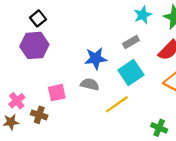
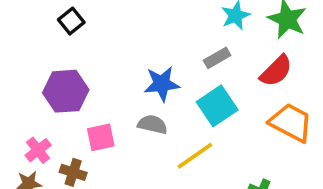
purple hexagon: (34, 45) -> (66, 91), moved

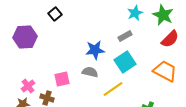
black square: (71, 21) -> (55, 14), moved
red semicircle: (276, 71) -> (170, 39), moved
purple hexagon: (66, 91) -> (25, 37), moved

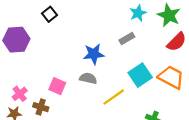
cyan square: (125, 62) -> (140, 75), moved
pink square: (62, 79) -> (57, 86), turned 35

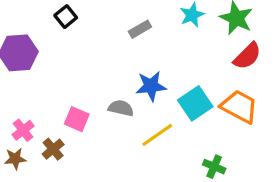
gray rectangle: (127, 39) -> (140, 29), moved
blue star: (94, 54) -> (151, 86), moved
brown cross: (41, 107) -> (53, 149), turned 32

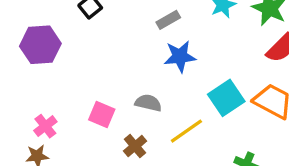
blue star: (151, 86) -> (180, 56), moved
brown cross: (53, 149) -> (135, 146), moved

